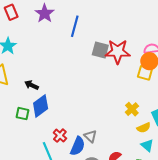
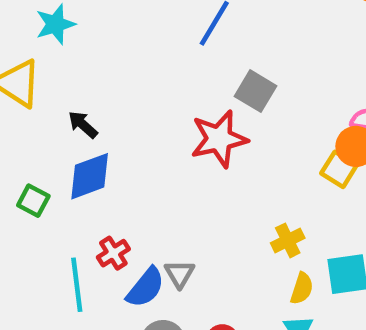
red star: (118, 52) -> (219, 139), moved, turned -30
green square: (22, 114) -> (33, 201), moved
yellow semicircle: (144, 128) -> (302, 288), turned -64

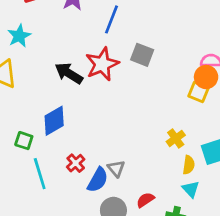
black arrow: (83, 125) -> (69, 73), moved, size x1.5
red star: (219, 139) -> (102, 64), moved
cyan line: (77, 285) -> (40, 174), moved

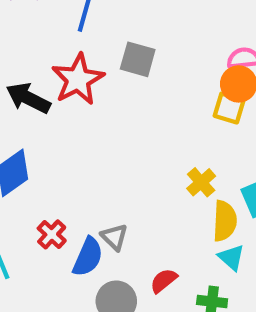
yellow semicircle: (189, 165) -> (225, 221), size x1.4

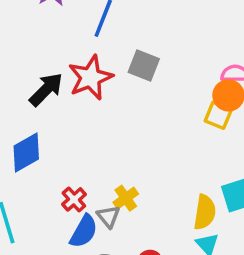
black arrow: (28, 98) -> (46, 89), turned 102
yellow cross: (201, 182) -> (126, 198), moved
red cross: (52, 234) -> (74, 199), moved

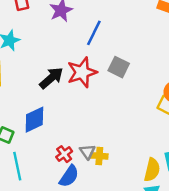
yellow cross: (126, 198) -> (99, 156), turned 35
gray triangle: (108, 216) -> (87, 152), moved

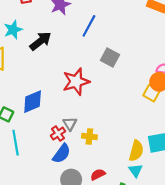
red star: (82, 72) -> (76, 82), moved
black arrow: (51, 78) -> (40, 41), moved
gray triangle: (87, 152) -> (70, 124), moved

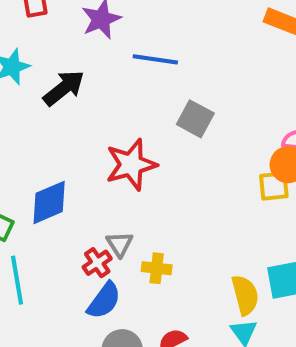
blue line: (89, 26) -> (155, 59), turned 70
yellow square: (152, 93) -> (274, 186), turned -35
yellow semicircle: (136, 151) -> (245, 295), turned -30

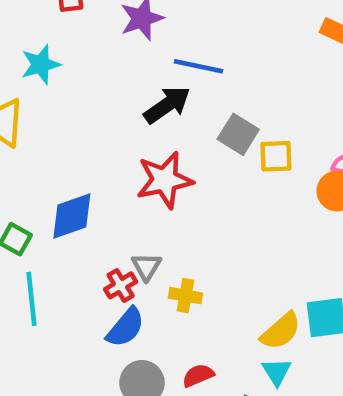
black arrow: (64, 88) -> (167, 105), moved
yellow square: (274, 186) -> (276, 156), moved
yellow semicircle: (245, 295) -> (281, 331), turned 60

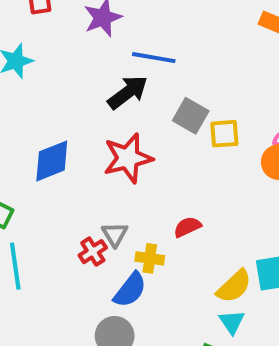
blue diamond: (72, 216) -> (52, 161), moved
blue semicircle: (125, 327) -> (130, 290), moved
red semicircle: (198, 375) -> (187, 227), moved

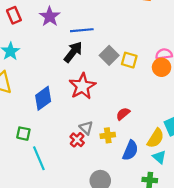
gray square: (191, 116) -> (109, 55), turned 30
yellow square: (224, 134) -> (129, 60), turned 35
blue semicircle: (130, 290) -> (130, 150), moved

